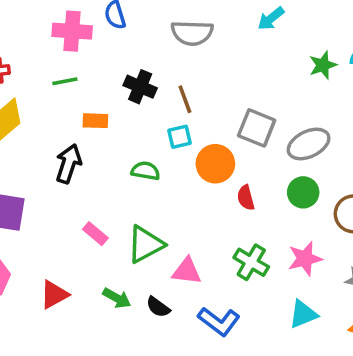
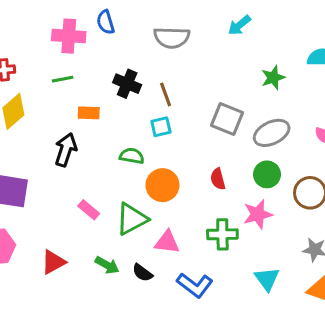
green star: (323, 65) -> (273, 78), moved
orange circle: (215, 164) -> (162, 185), moved
pink star: (305, 259) -> (258, 214), moved
green cross: (251, 262) -> (222, 234), turned -32
cyan triangle: (303, 314) -> (267, 279), turned -44

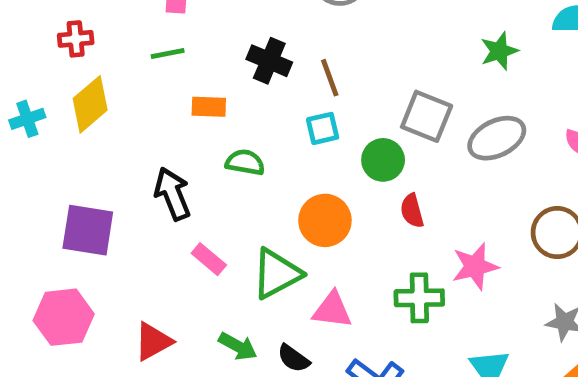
black arrow: (66, 150) -> (172, 194), moved, turned -40
green semicircle: (132, 156) -> (245, 162), moved
green circle: (267, 174) -> (383, 160), moved

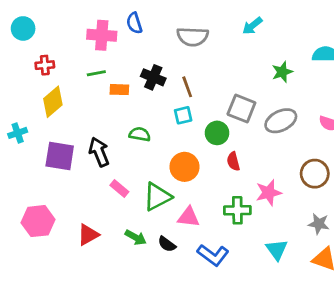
orange rectangle: (209, 107) -> (119, 90), moved
cyan cross: (27, 119) -> (18, 133), moved
purple square: (88, 230) -> (60, 156), moved

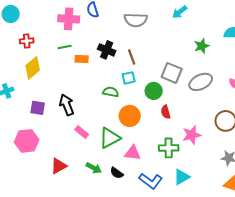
green semicircle: (140, 134) -> (111, 92), moved
purple square: (60, 156) -> (38, 108), size x0.7
pink hexagon: (38, 221) -> (27, 141), moved
cyan triangle: (277, 250) -> (182, 177), moved, turned 36

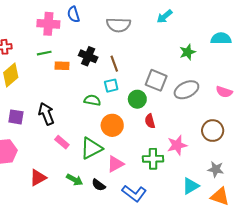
pink triangle: (133, 153) -> (115, 164), turned -36
cyan triangle: (182, 177) -> (191, 186), moved

